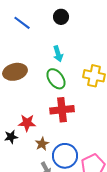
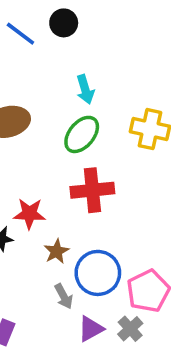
black circle: (61, 17) -> (64, 23), moved
green ellipse: (56, 79) -> (82, 134), turned 75

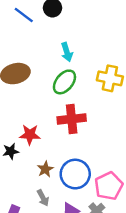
brown star: (56, 251) -> (45, 169), moved
gray arrow: (64, 296) -> (43, 198), moved

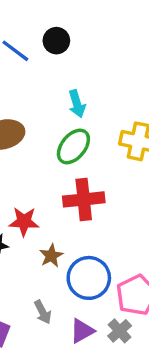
brown star: (45, 169) -> (51, 256), moved

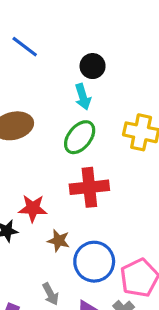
black circle: (56, 41) -> (93, 66), moved
brown star: (51, 256) -> (59, 241), turned -30

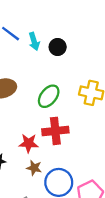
cyan arrow: (83, 97) -> (34, 41), moved
red star: (33, 208) -> (29, 143), moved

